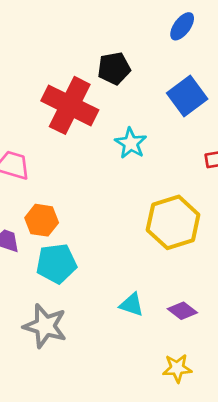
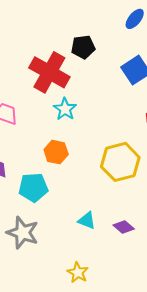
cyan star: (131, 143) -> (65, 109), moved
orange hexagon: (42, 220) -> (56, 152), moved
yellow star: (177, 368) -> (78, 273), moved, turned 30

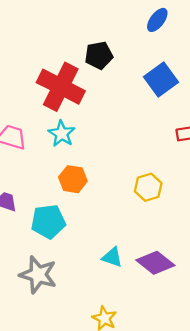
cyan star: (65, 109) -> (62, 134), moved
yellow hexagon: (120, 162) -> (148, 187), size x0.6
purple diamond: (124, 227) -> (155, 263), size x1.5

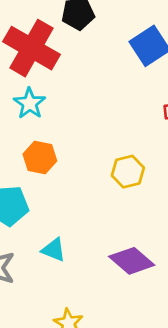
cyan triangle: (112, 257) -> (54, 250), moved

